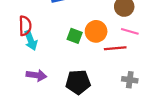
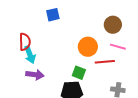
green square: (75, 36) -> (79, 73), moved
purple arrow: (36, 75) -> (35, 75), moved

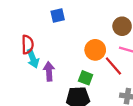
red line: (105, 62) -> (113, 66), turned 54
purple arrow: (35, 75) -> (49, 71), moved, turned -102

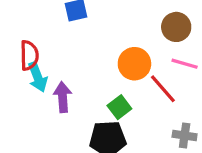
green square: (86, 78) -> (119, 107), turned 32

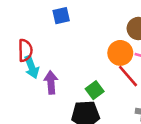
orange circle: (134, 64) -> (120, 53), moved

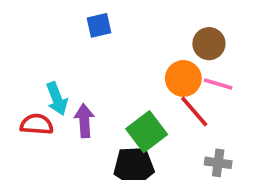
red semicircle: (25, 50) -> (37, 124), moved, turned -85
green square: (95, 90) -> (147, 132), size x1.5

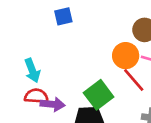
purple arrow: (84, 121) -> (53, 104), moved, turned 100
red semicircle: (37, 124) -> (36, 96), moved

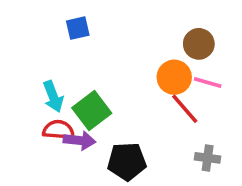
blue square: (63, 16) -> (78, 28), moved
green square: (99, 95) -> (92, 111), moved

